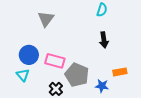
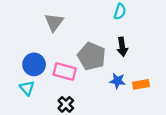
gray pentagon: (77, 75) -> (92, 56), moved
blue star: (102, 86) -> (118, 81), moved

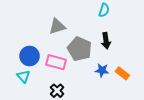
gray triangle: (54, 22) -> (57, 26), moved, turned 36
orange rectangle: (141, 84) -> (122, 73), turned 48

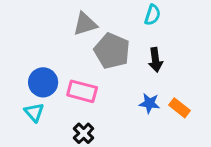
gray triangle: (57, 26) -> (85, 24), moved
gray pentagon: (80, 49) -> (112, 51), moved

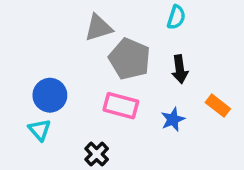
pink rectangle: (82, 91) -> (121, 106), moved
blue star: (150, 103) -> (173, 119), turned -30
orange rectangle: (179, 108) -> (218, 106), moved

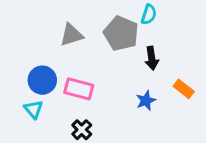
gray triangle: (98, 28) -> (71, 35), moved
gray pentagon: (130, 59) -> (121, 33), moved
pink rectangle: (121, 106) -> (79, 89), moved

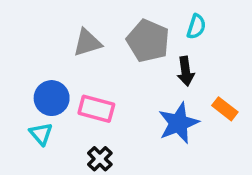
cyan semicircle: (149, 14) -> (196, 27), moved
blue star: (146, 101) -> (178, 123), size x1.6

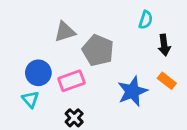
gray pentagon: (148, 41) -> (98, 50), moved
black arrow: (186, 71) -> (164, 45), moved
pink rectangle: (96, 109) -> (71, 81), turned -35

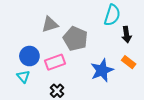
cyan semicircle: (146, 20) -> (112, 15), size x1.5

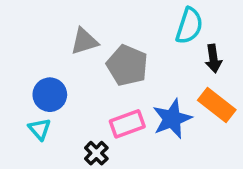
pink rectangle: (55, 62) -> (127, 124), moved
orange rectangle: (129, 62) -> (217, 105), size x1.5

